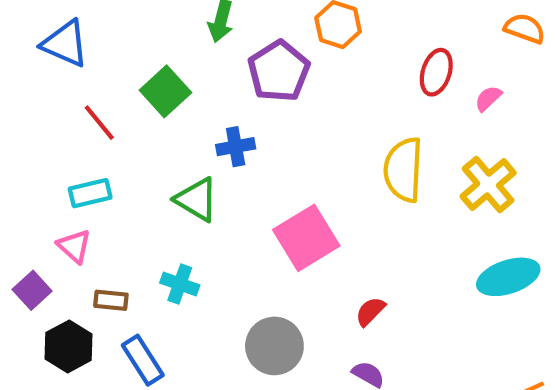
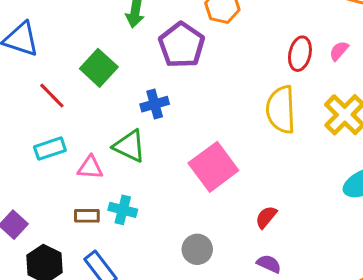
red ellipse: (436, 72) -> (300, 54), moved
pink triangle: (74, 246) -> (90, 168), moved, turned -32
brown rectangle: (111, 300) -> (87, 216), moved
gray circle: (274, 346) -> (197, 249), size x0.7

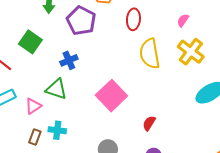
pink semicircle: (339, 51) -> (183, 20), moved
red ellipse: (300, 54) -> (133, 19), moved
pink triangle: (90, 168) -> (33, 106), turned -30
brown rectangle: (87, 216) -> (35, 137), turned -63

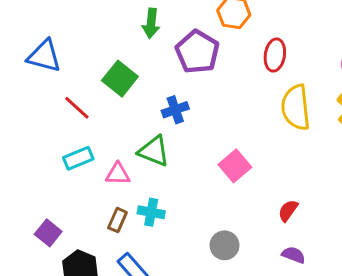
pink square: (111, 96) -> (235, 166), size x0.7
pink triangle: (33, 106) -> (118, 174), turned 30

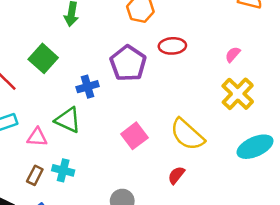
purple pentagon: (197, 52) -> (128, 63), moved
red ellipse: (275, 55) -> (172, 46), turned 75
yellow semicircle: (296, 107) -> (187, 134), moved, turned -45

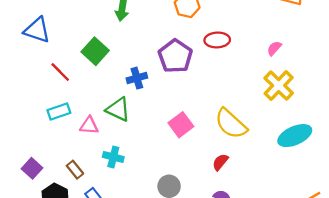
brown rectangle: (35, 175) -> (75, 170), moved, turned -66

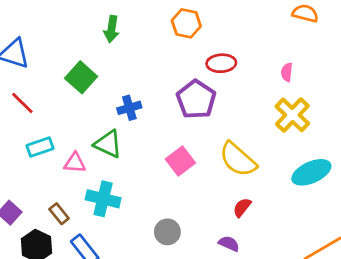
pink semicircle: (274, 48) -> (287, 72), turned -35
purple pentagon: (175, 56) -> (196, 99), moved
red line: (60, 72) -> (22, 103), moved
cyan cross: (113, 157) -> (103, 199), size x1.4
red semicircle: (220, 162) -> (242, 207), moved

